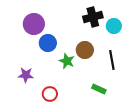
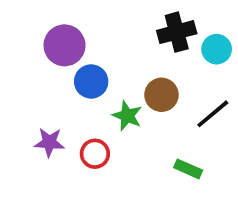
black line: (112, 60) -> (213, 114), turned 60
red circle: (50, 94) -> (95, 154), moved

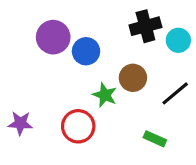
blue circle: (91, 81) -> (86, 51), moved
purple star: (49, 142) -> (20, 123), moved
red circle: (95, 154) -> (78, 126), size x1.4

